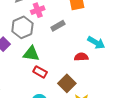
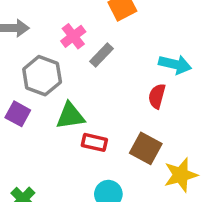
pink cross: (38, 10) -> (73, 36), moved
red semicircle: (81, 57) -> (157, 96), turned -56

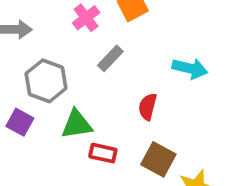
pink cross: (73, 36) -> (86, 18), moved
red semicircle: (157, 96) -> (148, 107), moved

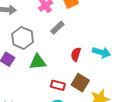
cyan arrow: (190, 68) -> (101, 52), moved
red rectangle: (103, 153) -> (58, 85), moved

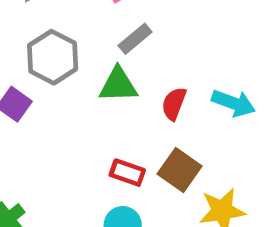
green triangle: (38, 62) -> (118, 85), moved

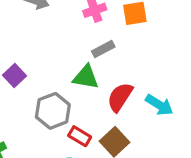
gray hexagon: (53, 57) -> (53, 111), moved
red semicircle: (174, 104) -> (120, 97), size x1.4

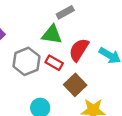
red rectangle: (80, 136) -> (54, 63), moved

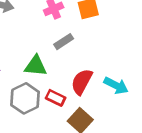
green triangle: (52, 35) -> (36, 66), moved

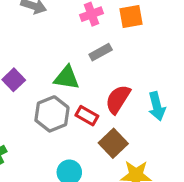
cyan arrow: (116, 86) -> (157, 106), turned 45

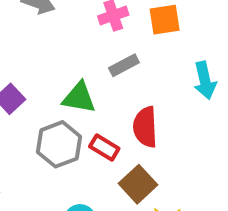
red semicircle: (118, 99) -> (145, 127), turned -36
cyan arrow: (157, 106) -> (205, 80), moved

